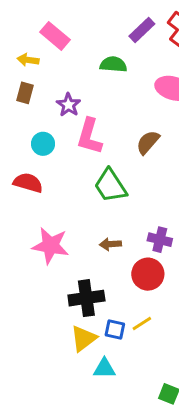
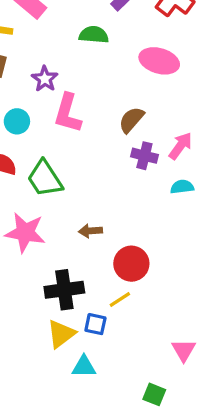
green trapezoid: (110, 186) -> (45, 179), moved
purple cross: (160, 240) -> (144, 156), moved
yellow line: (142, 324) -> (120, 300), moved

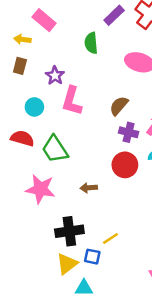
green semicircle: (94, 35) -> (91, 43), turned -100
red circle: (131, 264) -> (125, 165), moved

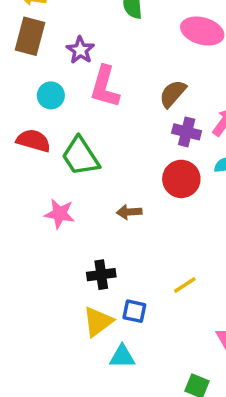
brown rectangle: (20, 66) -> (30, 36), size x1.5
pink star: (40, 189) -> (60, 214), size x0.7
black cross: (69, 231) -> (101, 275), size x0.7
yellow line: (110, 238) -> (185, 285), moved

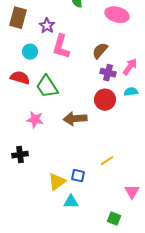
brown arrow: (129, 212) -> (75, 119), size x1.6
black cross: (101, 275) -> (20, 155), moved

